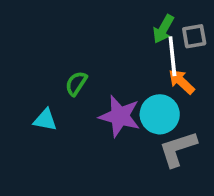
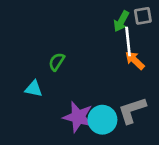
gray square: (194, 36) -> (143, 16), moved
cyan circle: (160, 114) -> (102, 120), moved
purple star: (120, 116) -> (78, 117), moved

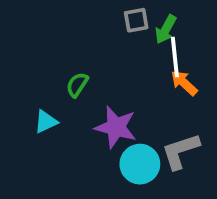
gray square: (143, 16) -> (136, 20), moved
cyan triangle: (34, 89) -> (46, 122), turned -36
purple star: (78, 117) -> (116, 127), moved

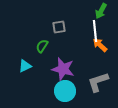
gray square: (136, 20) -> (59, 27), moved
green arrow: (166, 29) -> (101, 11), moved
cyan circle: (140, 164) -> (65, 91), moved

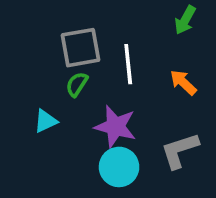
gray square: (59, 27) -> (80, 48), moved, size x1.6
white line: (95, 31) -> (128, 64), moved

